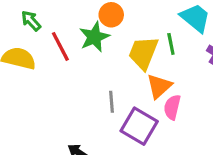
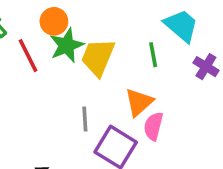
orange circle: (111, 15) -> (54, 21), moved
yellow trapezoid: (143, 53) -> (98, 57), moved

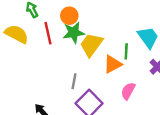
orange triangle: (139, 102) -> (113, 64), moved
pink semicircle: (153, 126) -> (128, 91), moved

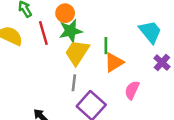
yellow trapezoid: (91, 45) -> (77, 52), moved
green line: (126, 51) -> (106, 46), moved

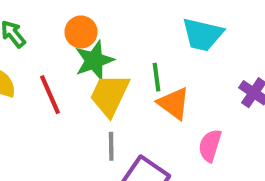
cyan trapezoid: (150, 32) -> (203, 35), moved, turned 150
red line: (43, 33) -> (50, 95), moved
orange triangle: (114, 62) -> (174, 103), turned -45

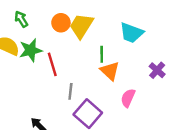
green star: (94, 60) -> (31, 50), moved
red line: (50, 95) -> (52, 64), moved
yellow trapezoid: (110, 95) -> (81, 26), moved

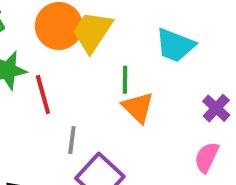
orange circle: (61, 23) -> (59, 26), size x1.5
pink semicircle: (128, 98) -> (207, 157), moved

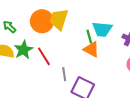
cyan trapezoid: (175, 45) -> (102, 29), moved
green line: (125, 80) -> (89, 36), moved

